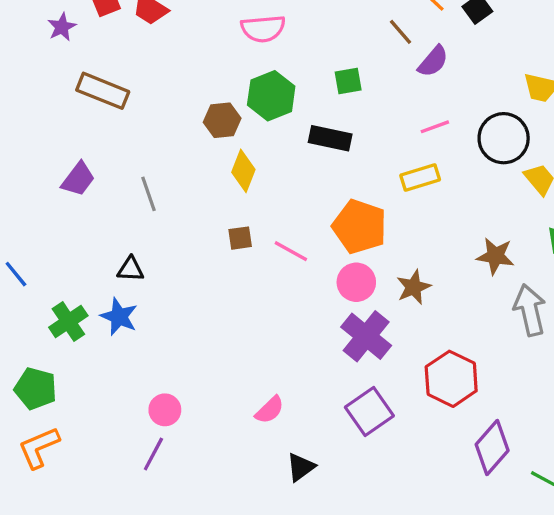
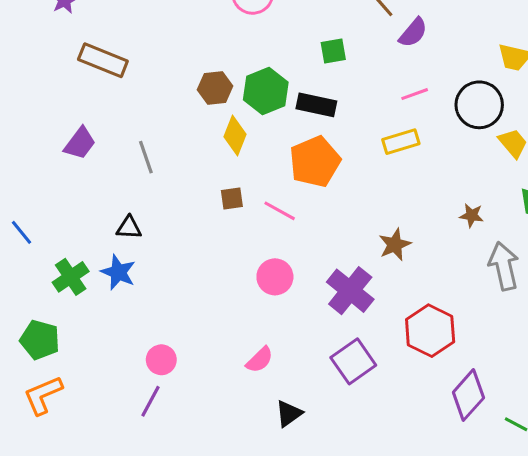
green hexagon: (271, 96) -> (266, 91), moved
orange pentagon: (360, 227) -> (315, 162), moved, turned 30
brown star: (495, 256) -> (472, 215), size x0.7
pink circle: (356, 282) -> (275, 277), moved

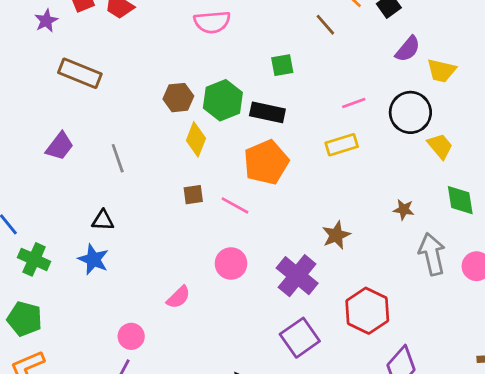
purple semicircle: (413, 33) -> (408, 49), moved
green cross: (71, 277) -> (34, 259), moved, turned -32
pink semicircle: (260, 360) -> (178, 297), moved

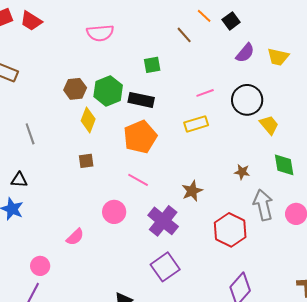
yellow trapezoid: (441, 71) -> (278, 57), moved
pink line: (235, 205) -> (138, 180), moved
red hexagon: (367, 311) -> (230, 230), moved

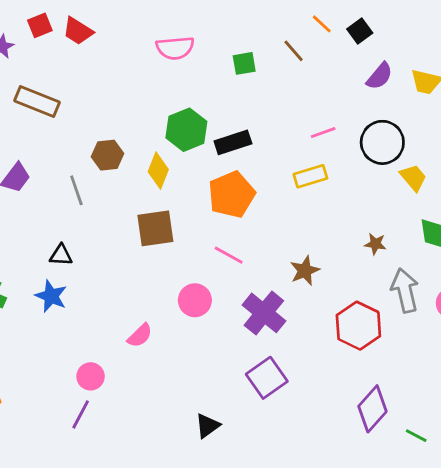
green square: (152, 65) -> (244, 63), moved
brown hexagon: (75, 89) -> (107, 155), moved
black rectangle: (141, 100) -> (233, 142), turned -30
brown square: (86, 161) -> (155, 228), size x1.8

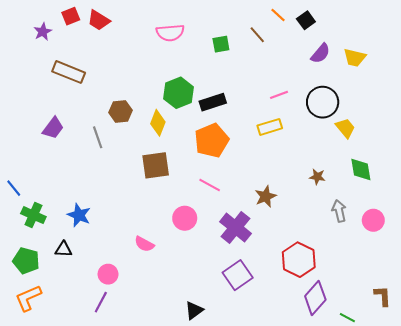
black triangle: (61, 255) -> (63, 249), moved
gray arrow: (405, 290) -> (339, 211), size x0.7
red hexagon: (358, 326) -> (299, 260), moved
pink semicircle: (140, 336) -> (144, 244), turned 72

